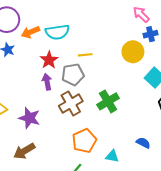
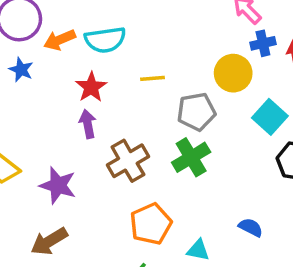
gray pentagon: (73, 75) -> (196, 112), moved

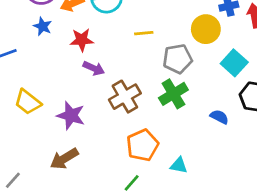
red star: (91, 87) -> (82, 40), moved, turned 30
purple arrow: (88, 124) -> (94, 68), turned 125
blue semicircle: (251, 227) -> (219, 117), moved

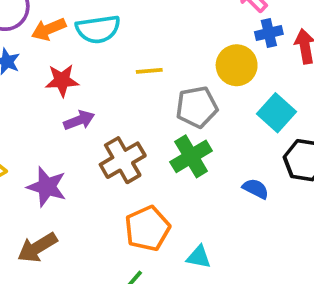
purple arrow: (94, 68) -> (79, 120), turned -45

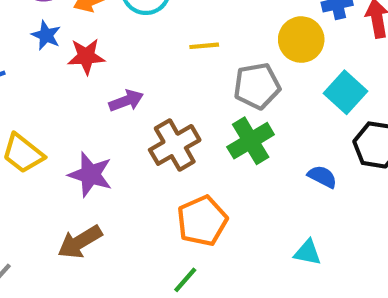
red star: (62, 80) -> (86, 56), moved
cyan triangle: (199, 257) -> (308, 252), moved

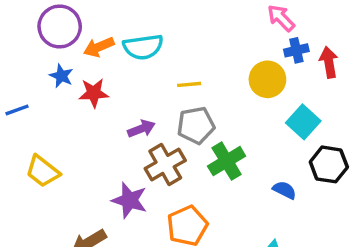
gray pentagon: (257, 86) -> (196, 125), moved
purple arrow: (126, 101) -> (141, 129), moved
purple star: (90, 174) -> (129, 200), moved

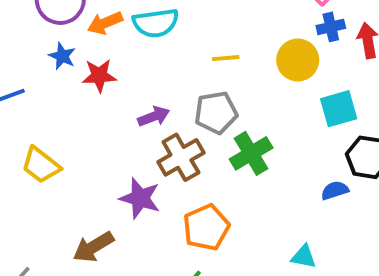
yellow line: (189, 84) -> (226, 58), moved
cyan square: (303, 122) -> (339, 109), turned 32
blue semicircle: (284, 190) -> (335, 190), moved, turned -45

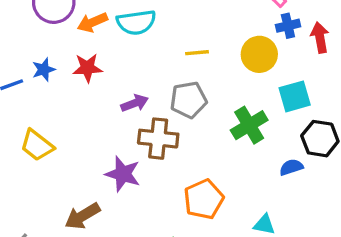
blue star: (62, 56) -> (44, 70), moved, turned 30
green cross: (251, 153) -> (249, 125), moved
brown cross: (181, 157) -> (158, 139), turned 36
orange pentagon: (206, 227) -> (204, 199), moved

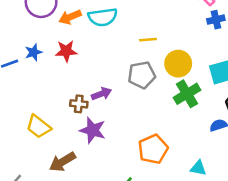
yellow circle: (259, 54) -> (178, 64), moved
purple arrow: (135, 103) -> (101, 94), moved
brown cross: (158, 139) -> (79, 104), moved, size x0.6
yellow trapezoid: (37, 145) -> (39, 127), moved

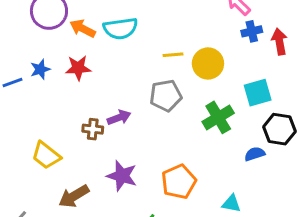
orange arrow: (70, 17) -> (83, 28), turned 50
yellow circle: (178, 64) -> (208, 63), moved
purple star: (93, 130) -> (122, 176), moved

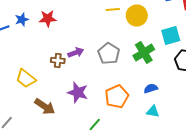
gray pentagon: (166, 96) -> (109, 54), moved, turned -30
blue semicircle: (255, 154) -> (151, 88), moved
brown arrow: (74, 196) -> (45, 106), turned -115

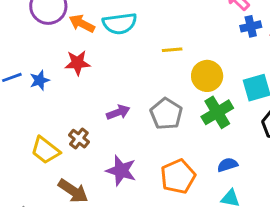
yellow circle: (137, 16) -> (207, 76), moved
blue star: (22, 20) -> (40, 80), moved
brown cross: (58, 60) -> (79, 139), moved, turned 32

